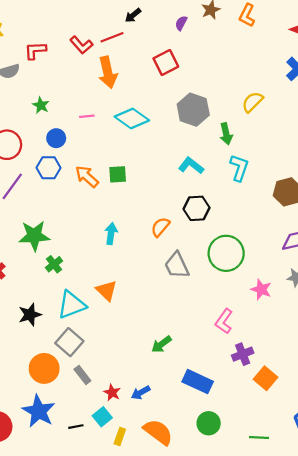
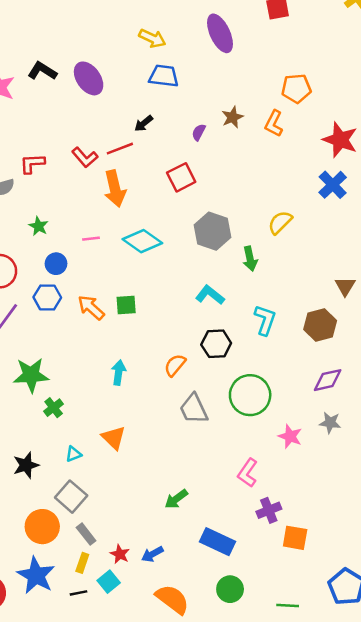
cyan L-shape: (239, 168) -> (265, 320), moved
cyan triangle: (72, 305) -> (74, 454), size x0.5
orange square: (266, 378) -> (295, 538), turned -30
yellow rectangle: (120, 436) -> (82, 563), moved

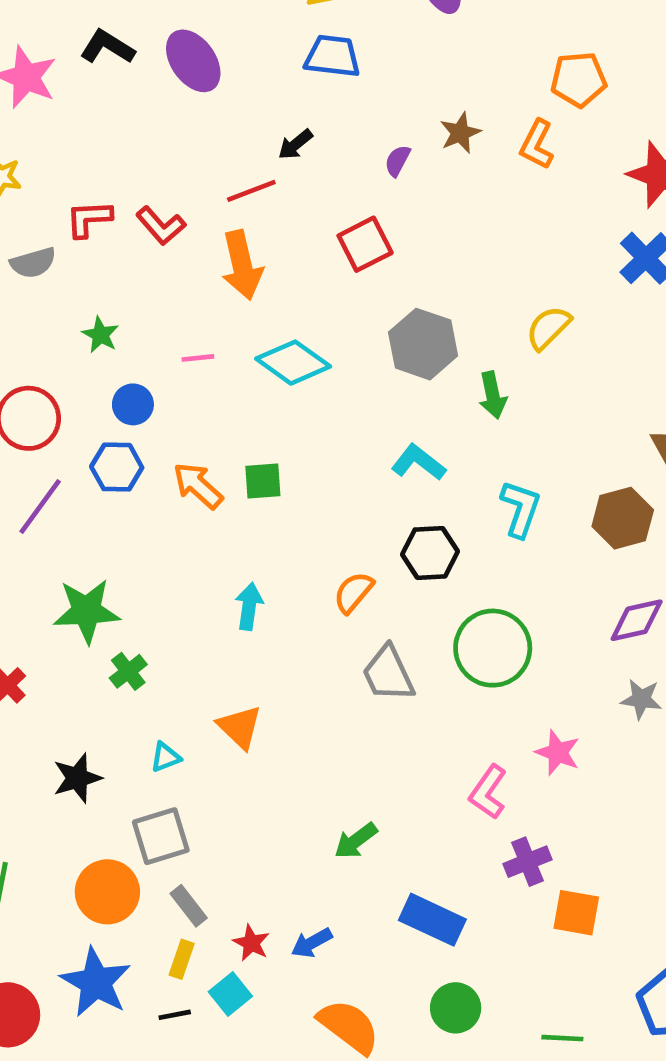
red L-shape: (85, 157) -> (161, 226), moved
pink star: (290, 436) -> (558, 753), moved
gray square: (71, 497) -> (161, 836), turned 32

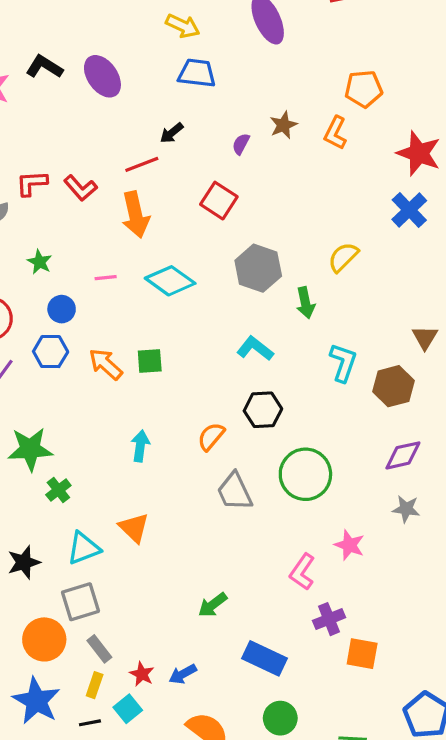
red square: (365, 244) -> (219, 201), turned -30
cyan L-shape: (521, 509) -> (343, 363), moved
cyan triangle: (165, 757) -> (84, 548), size x1.6

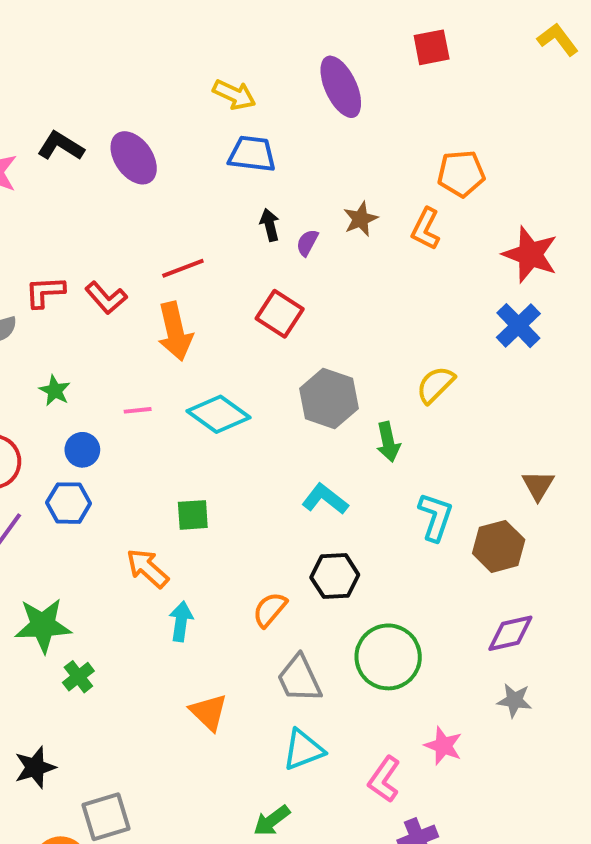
black arrow: (172, 133) -> (270, 225), moved, turned 115
orange arrow: (106, 364) -> (147, 568), moved
orange triangle: (134, 528) -> (209, 712), moved
cyan triangle: (84, 548) -> (303, 750), moved

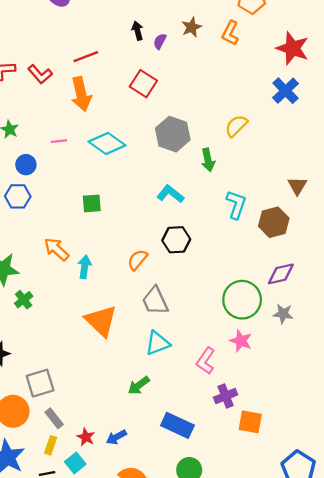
orange arrow: (147, 568) -> (56, 249), moved
green circle: (388, 657) -> (242, 300), moved
orange triangle: (209, 712) -> (101, 321), size x1.4

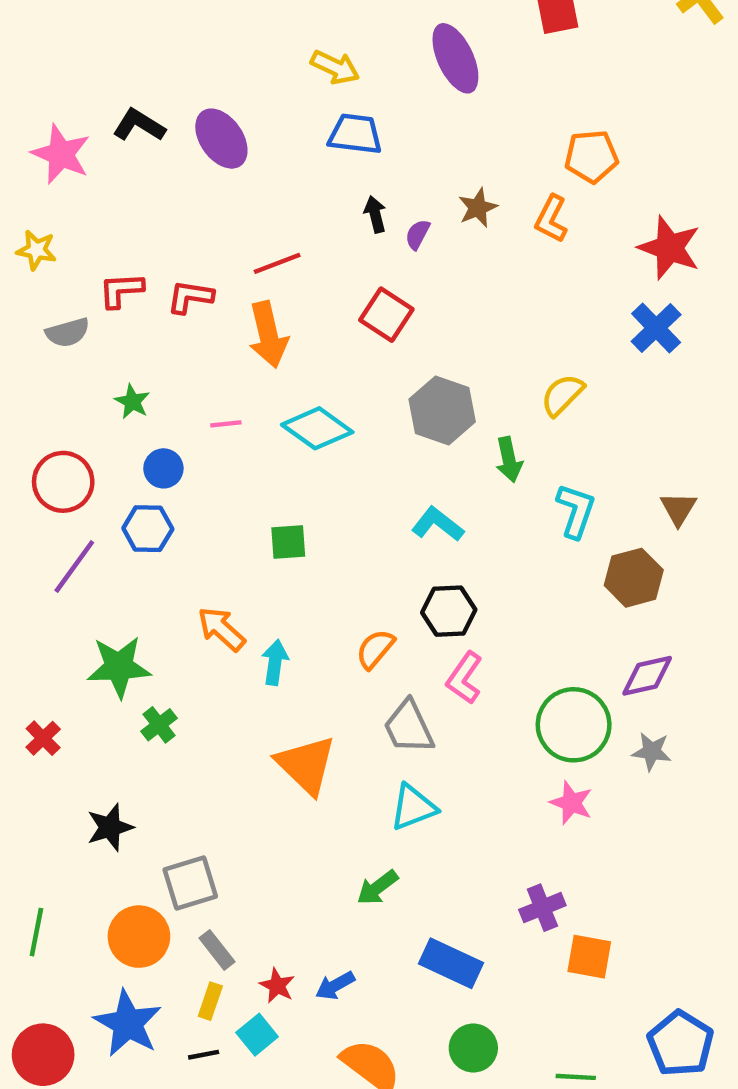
red L-shape: (40, 74) -> (190, 297), turned 140
cyan L-shape: (236, 205) -> (576, 511), moved
pink L-shape: (206, 361) -> (464, 678), moved

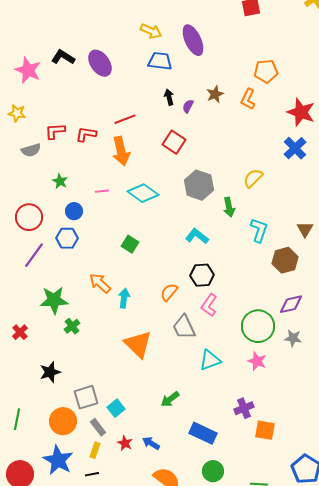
purple ellipse: (455, 58) -> (193, 40), moved
green square: (288, 542) -> (130, 244), turned 36
cyan triangle: (413, 807) -> (210, 360), moved
blue arrow: (335, 986) -> (151, 443), turned 60
cyan square: (257, 1035) -> (116, 408), moved

